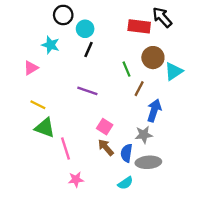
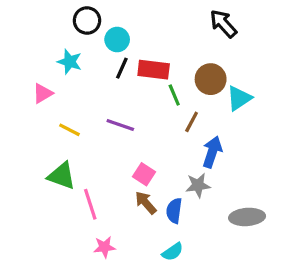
red rectangle: (139, 26) -> (154, 70), moved
yellow line: (38, 105) -> (70, 130), moved
gray ellipse: (148, 162) -> (247, 217), moved

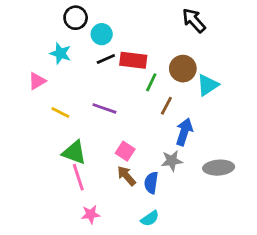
black line: (122, 68) -> (106, 59), turned 42
green line: (174, 95) -> (151, 82), turned 48
green triangle: (62, 176) -> (74, 152), moved
gray ellipse: (247, 217) -> (219, 168), moved

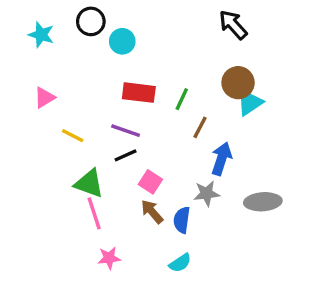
cyan star: (60, 53) -> (41, 35), moved
black line: (106, 59) -> (126, 155), moved
red rectangle: (133, 60) -> (139, 93), moved
brown circle: (183, 69) -> (238, 83), moved

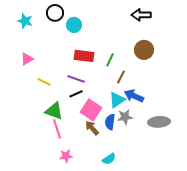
black arrow: (233, 25) -> (141, 15), turned -48
cyan triangle: (250, 102) -> (117, 100), moved
blue arrow: (221, 159) -> (134, 96), turned -84
pink square: (150, 182) -> (91, 110), size x1.5
blue semicircle: (182, 220) -> (110, 122), moved

